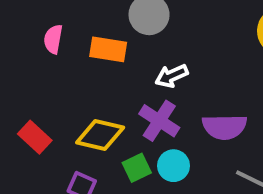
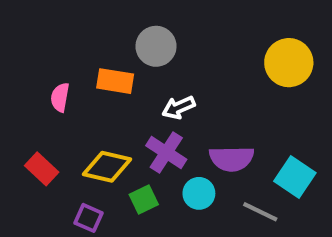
pink semicircle: (53, 39) -> (60, 97), moved
cyan circle: (174, 166) -> (199, 193), moved

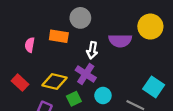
white arrow: (178, 108) -> (92, 50), turned -56
purple semicircle: (232, 159) -> (120, 41), moved

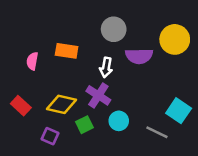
gray circle: (80, 18) -> (114, 29), moved

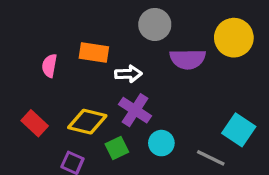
white arrow: (106, 67) -> (128, 74), moved, turned -102

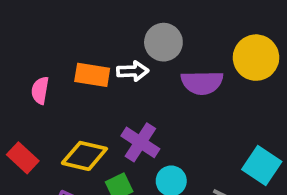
white arrow: (128, 74) -> (133, 71), moved

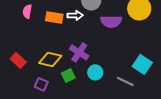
pink semicircle: (40, 90) -> (27, 11), moved

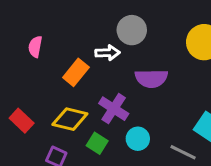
orange rectangle: (54, 17) -> (76, 72), moved, turned -60
purple semicircle: (111, 21) -> (151, 78), moved
green square: (68, 75) -> (97, 143), turned -32

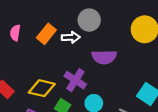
orange rectangle: (76, 72) -> (46, 34), moved

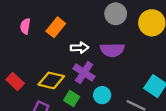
gray circle: (89, 20) -> (116, 14), moved
white arrow: (71, 37) -> (79, 48), moved

